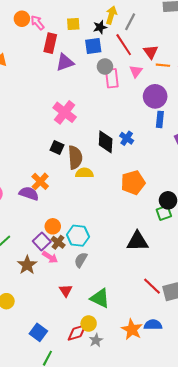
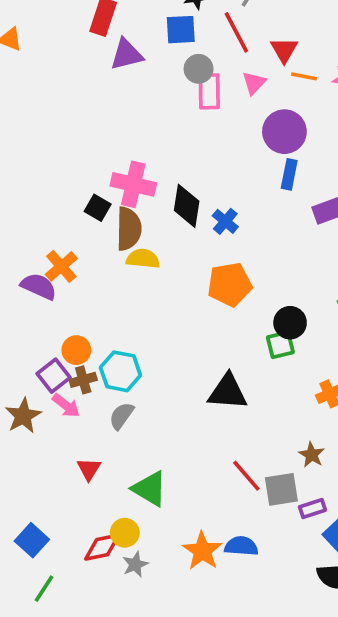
pink cross: (65, 112) -> (133, 184), moved, turned -30
blue cross: (127, 138) -> (225, 221), moved
brown cross: (58, 242) -> (83, 380), turned 32

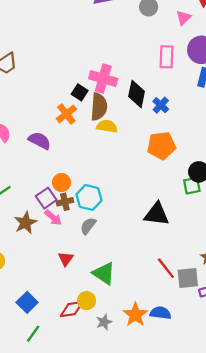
pink rectangle: (209, 91) -> (166, 57), moved
orange cross: (61, 266) -> (66, 114), moved
gray star: (135, 564) -> (104, 322), moved

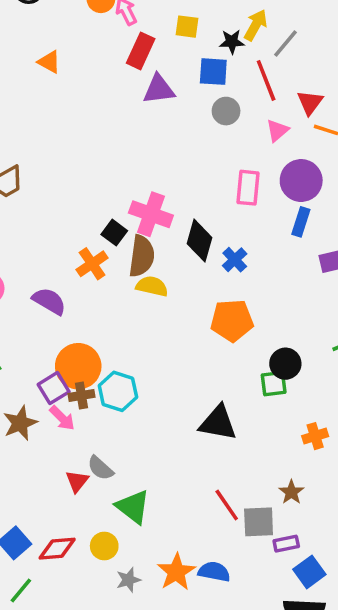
orange circle: (62, 182) -> (78, 366), size x1.6
gray semicircle: (88, 226) -> (100, 468), moved, turned -90
red diamond: (72, 309) -> (57, 549), moved

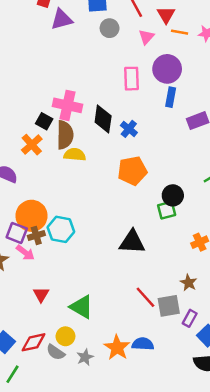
purple square: (54, 388) -> (17, 233), turned -30
gray semicircle: (100, 468) -> (56, 352), moved
purple rectangle: (286, 544) -> (190, 318), turned -42

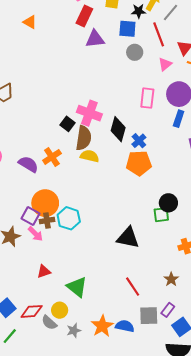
orange cross: (32, 145) -> (52, 157), moved
orange pentagon: (132, 171) -> (139, 163), moved
red triangle: (41, 294) -> (44, 271), turned 32
gray square: (169, 306) -> (149, 316), moved

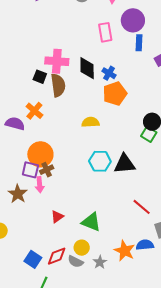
yellow semicircle: (90, 156) -> (91, 122), moved
green square: (161, 215) -> (149, 134), turned -35
cyan hexagon: (69, 218) -> (100, 161), moved
pink arrow: (35, 234) -> (40, 185), turned 56

